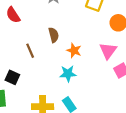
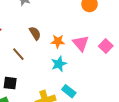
pink triangle: (108, 51) -> (81, 43), moved

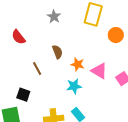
pink triangle: (81, 43) -> (99, 71), turned -30

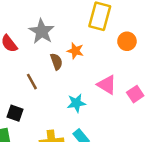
gray star: (54, 17) -> (42, 31), moved, size x1.5
orange star: (78, 64) -> (75, 51), moved

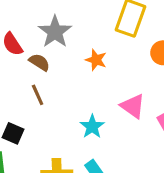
brown semicircle: (56, 62) -> (39, 62), moved, turned -42
cyan star: (76, 103) -> (92, 127), turned -30

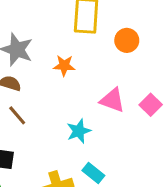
cyan star: (92, 127) -> (79, 131), turned 30

